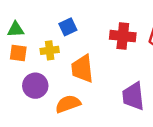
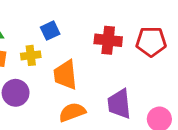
orange semicircle: (68, 104) -> (72, 112), moved

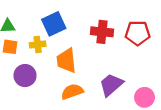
blue square: (50, 31) -> (54, 24), size x1.5
purple trapezoid: (119, 104) -> (111, 85), turned 55

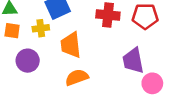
purple trapezoid: (111, 85) -> (133, 61), moved, turned -60

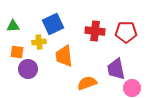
orange square: (12, 31) -> (17, 52), moved
orange semicircle: (77, 77) -> (87, 83), moved

